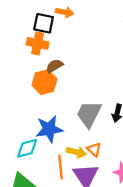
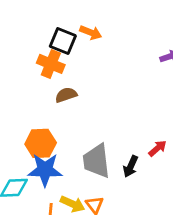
orange hexagon: (44, 82) -> (41, 143), moved
gray trapezoid: (89, 114) -> (96, 161), turned -44

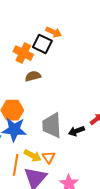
black square: (63, 41) -> (42, 44), moved
black arrow: (131, 166) -> (76, 131), turned 42

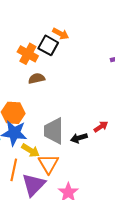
yellow arrow: (33, 156) -> (31, 150), moved
orange triangle: (49, 157) -> (48, 164), size x1.5

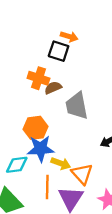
orange cross: (28, 54) -> (38, 78), moved
gray trapezoid: (54, 131) -> (77, 106), moved

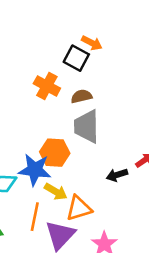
brown semicircle: (53, 88) -> (82, 96), moved
orange hexagon: (36, 128) -> (55, 153), moved
orange triangle: (82, 174) -> (79, 208), turned 45

